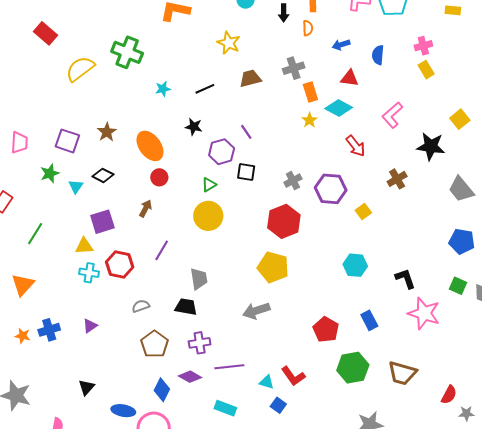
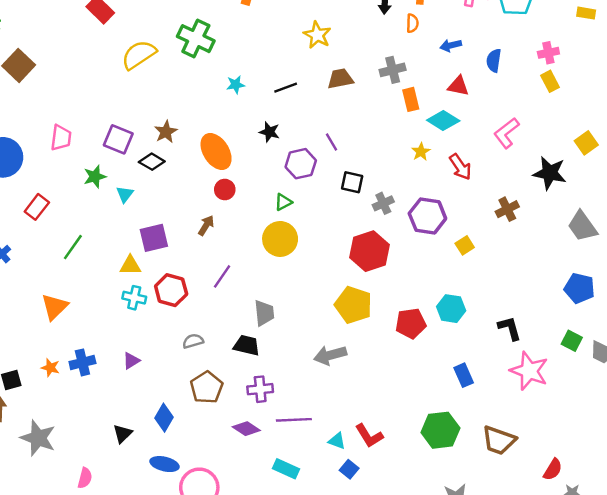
yellow star: (310, 120) -> (421, 152), moved
black square: (246, 172) -> (352, 182), moved
black diamond: (103, 175) -> (152, 162), moved
red pentagon: (326, 330) -> (411, 323), moved, turned 30
blue diamond: (162, 390) -> (164, 418), moved

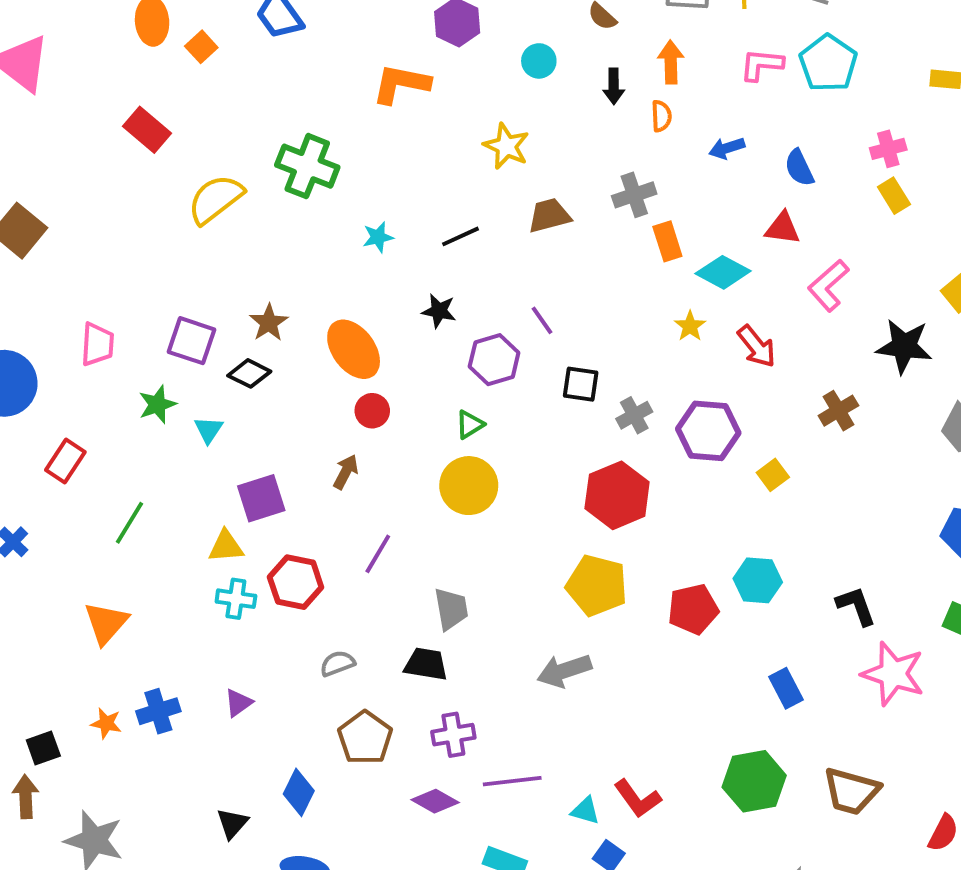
blue semicircle: (494, 60) -> (799, 168), turned -30
red triangle: (458, 86) -> (782, 228), moved

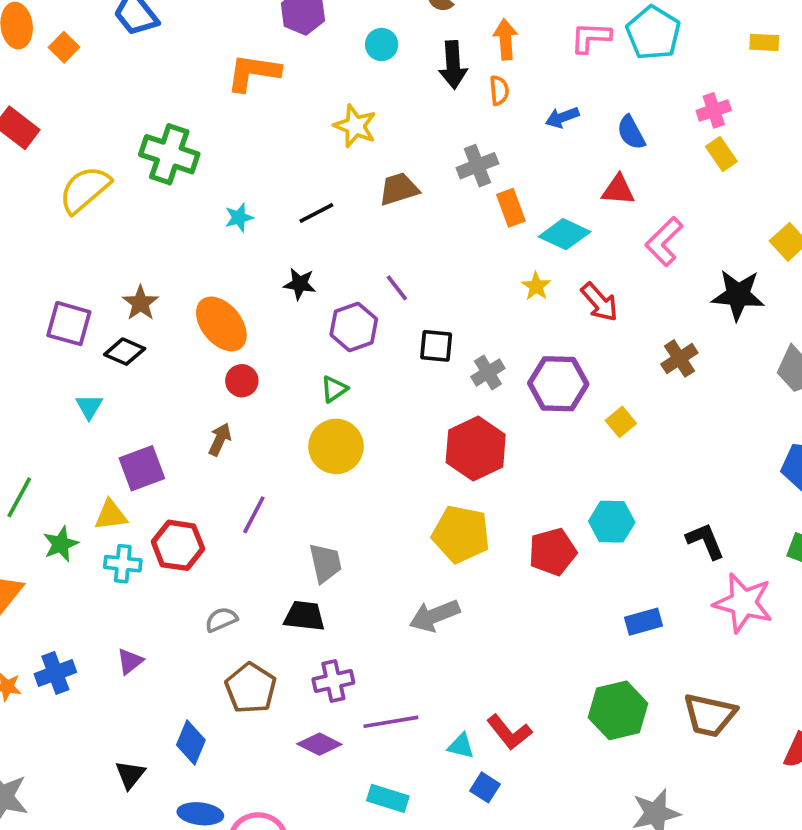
black arrow: (614, 86) -> (453, 65), size x1.4
green star: (157, 404) -> (61, 544), moved
blue rectangle: (786, 688) -> (643, 622), turned -75

